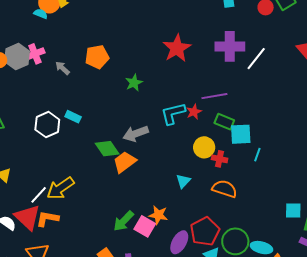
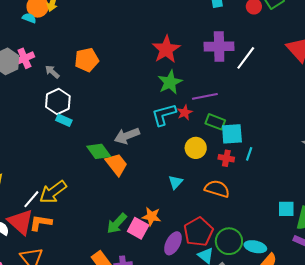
green star: (134, 83) -> (170, 82), moved, size x1.4
white hexagon: (47, 125) -> (58, 102), moved
red cross: (220, 159) -> (226, 158), moved
orange trapezoid: (125, 162) -> (116, 164), turned 90

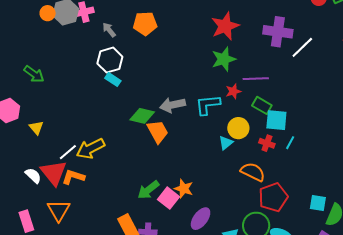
cyan L-shape: (164, 115) -> (208, 105), moved
green diamond: (99, 151) -> (142, 116), turned -50
cyan triangle: (176, 182) -> (226, 143), moved
red pentagon: (198, 232) -> (273, 197), moved

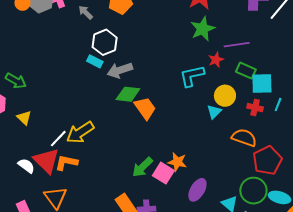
white hexagon: (110, 60) -> (105, 42), moved
green arrow: (34, 74) -> (16, 81), moved
gray arrow: (172, 105) -> (120, 70), moved

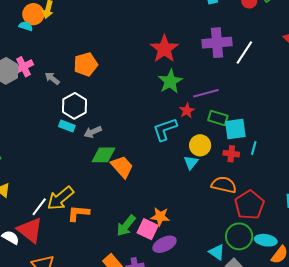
gray arrow: (120, 70) -> (93, 132), size x0.7
orange L-shape: (66, 163) -> (78, 213), moved
purple ellipse: (197, 190) -> (165, 244), moved, turned 40

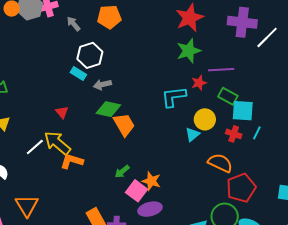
yellow arrow: (60, 198) -> (57, 143), turned 68
green arrow: (126, 226) -> (122, 172), moved, size x0.7
red triangle: (30, 230) -> (62, 112), moved, size x0.5

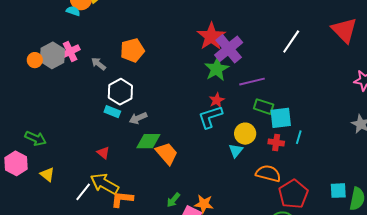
purple cross: (242, 22) -> (229, 49), moved, turned -36
red star: (199, 83) -> (217, 100), moved

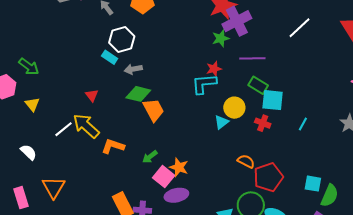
green star: (217, 69) -> (221, 38), size x0.7
cyan line: (299, 137) -> (303, 124), moved
orange semicircle: (268, 173) -> (246, 161), moved, size x0.7
orange L-shape: (122, 199) -> (113, 146), moved

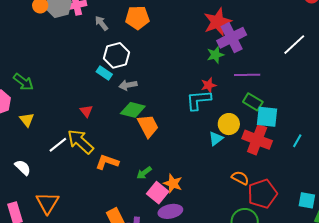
red cross: (263, 123) -> (257, 140), size x1.8

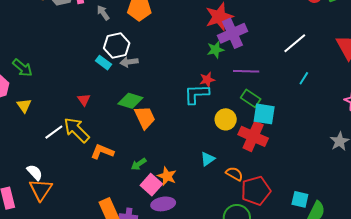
gray arrow: (128, 85) -> (129, 62), moved
cyan triangle: (216, 139) -> (208, 159), moved
cyan line: (297, 141) -> (304, 78), moved
white semicircle: (23, 168) -> (35, 172), moved

